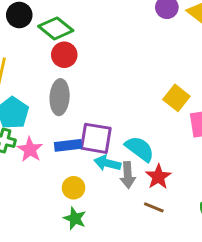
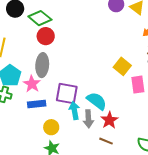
blue rectangle: (68, 145) -> (37, 104), moved
pink star: (30, 149) -> (32, 84), moved
cyan arrow: (107, 163) -> (75, 111), turned 66

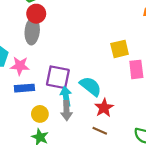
gray ellipse: (42, 65) -> (32, 31), moved
yellow square: (122, 66) -> (120, 49), turned 36
pink star: (32, 84) -> (20, 66), turned -30
gray arrow: (88, 119) -> (66, 111), moved

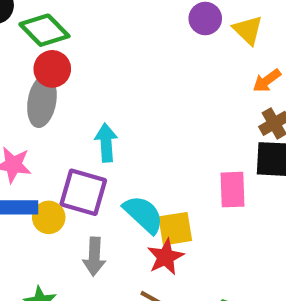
yellow square: (120, 49) -> (175, 229), moved
cyan arrow: (66, 96) -> (106, 143), moved
yellow circle: (40, 114) -> (49, 217), moved

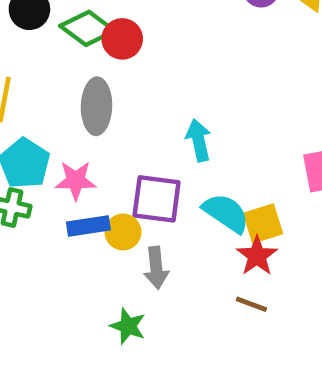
red circle: (52, 69) -> (122, 39), moved
cyan arrow: (106, 143) -> (199, 140), moved
gray arrow: (94, 257) -> (156, 268), moved

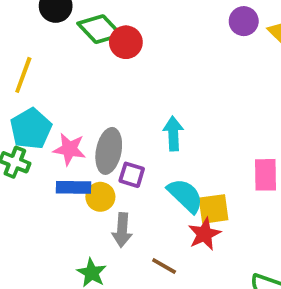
gray ellipse: (97, 106) -> (109, 151), moved
purple square: (157, 199) -> (132, 175), size x0.6
brown line: (251, 304) -> (164, 266), moved

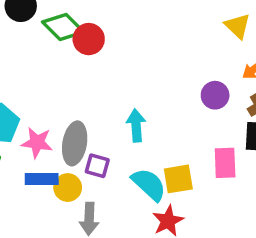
purple circle: (244, 21) -> (215, 95), moved
yellow square: (214, 209) -> (178, 179), moved

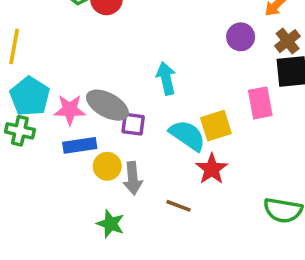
gray ellipse: (75, 143) -> (107, 105), turned -63
yellow circle: (68, 188) -> (107, 166), moved

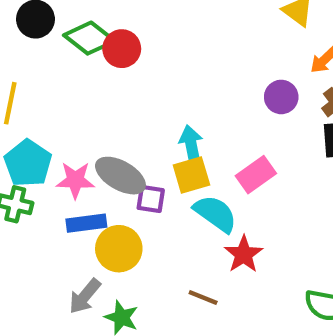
pink rectangle: (260, 103) -> (256, 175), moved, turned 64
yellow square: (216, 126) -> (191, 175), moved
yellow circle: (107, 166) -> (119, 249), size x1.4
gray arrow: (133, 178) -> (85, 296), moved, turned 44

